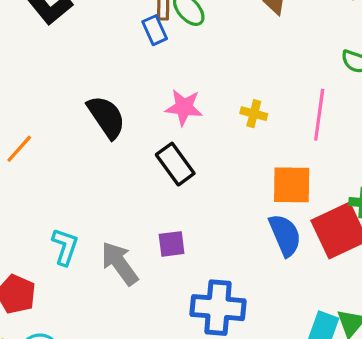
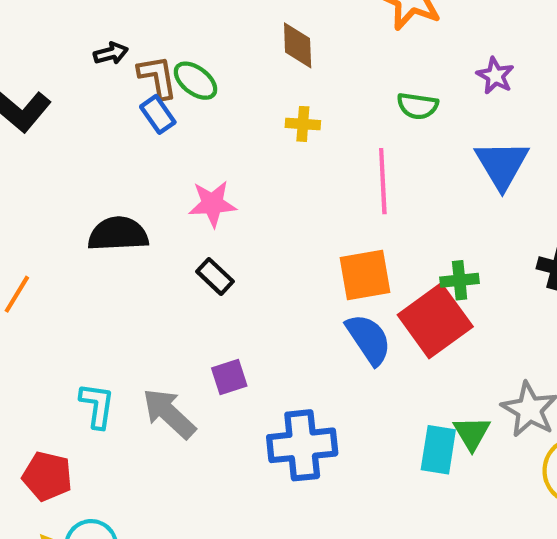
yellow cross: (254, 114) -> (303, 124), moved
black semicircle: (106, 117) -> (118, 234), turned -48
black rectangle: (175, 164) -> (215, 276), size x0.7

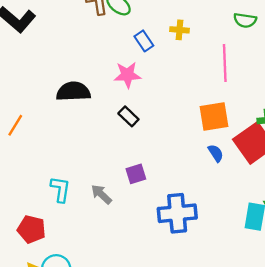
blue rectangle: (158, 114) -> (144, 41), moved
blue semicircle: (369, 339) -> (216, 153), size x0.6
gray arrow: (169, 413) -> (101, 194), size x0.7

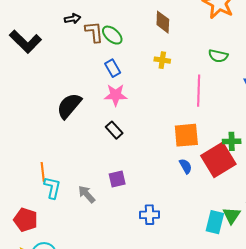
blue rectangle: (144, 41) -> (113, 68), moved
black semicircle: (73, 92) -> (69, 106), turned -52
orange line: (15, 125) -> (43, 172), moved, turned -42
blue cross: (177, 213) -> (149, 215), size x0.6

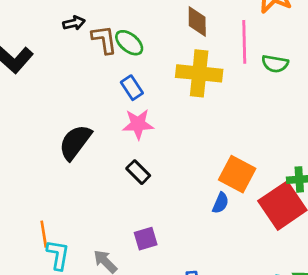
yellow cross: (162, 60) -> (199, 73), size x2.0
pink line: (199, 91) -> (244, 42), moved
orange square: (186, 135) -> (237, 174), turned 36
blue semicircle: (186, 166) -> (221, 203), moved, turned 56

